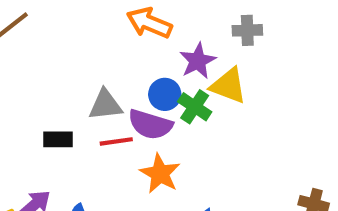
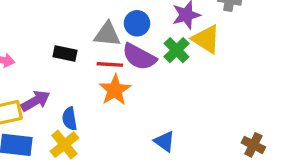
blue circle: (165, 94) -> (137, 23), moved
orange star: (160, 174) -> (115, 90), moved

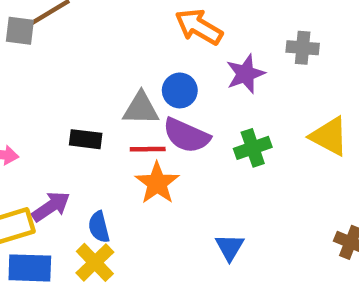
yellow triangle: (206, 39) -> (329, 136), moved
green cross: (177, 50) -> (253, 148), moved, turned 30
blue triangle: (164, 141) -> (230, 247), turned 30

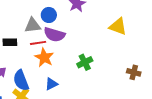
green cross: (253, 148) -> (85, 62), moved
blue semicircle: (99, 227) -> (21, 80), size x1.5
blue triangle: (230, 247) -> (51, 84), moved, turned 40

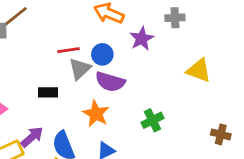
gray triangle: (33, 25) -> (80, 69), turned -36
red line: (38, 43) -> (68, 50), moved

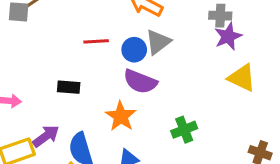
purple star: (142, 39) -> (228, 36), moved
gray triangle: (80, 69) -> (158, 42), moved

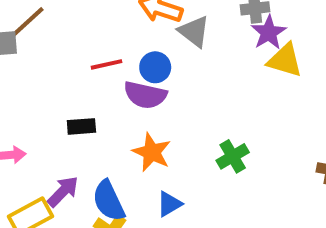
gray triangle: (158, 42) -> (194, 31), moved, turned -36
yellow triangle: (242, 78) -> (285, 60), moved
purple semicircle: (140, 82) -> (145, 95), moved

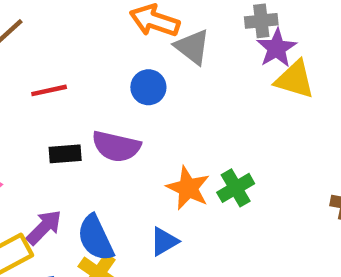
red line: (107, 64) -> (49, 90), moved
purple semicircle: (145, 95) -> (116, 146), moved
orange star: (152, 152) -> (188, 188), moved

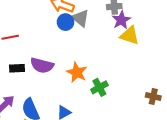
blue circle: (148, 87) -> (66, 22), moved
orange star: (188, 188) -> (77, 72), moved

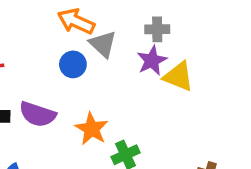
purple star: (121, 20) -> (152, 61), moved
blue circle: (66, 22) -> (73, 64), moved

